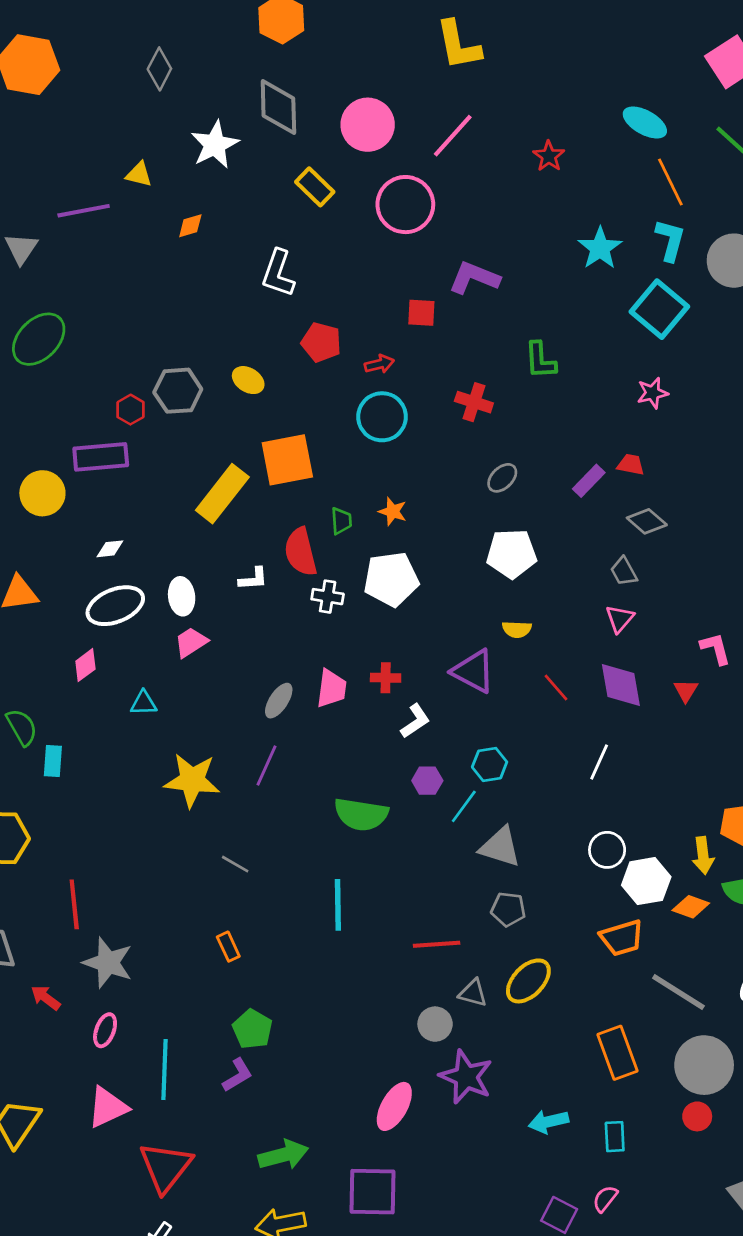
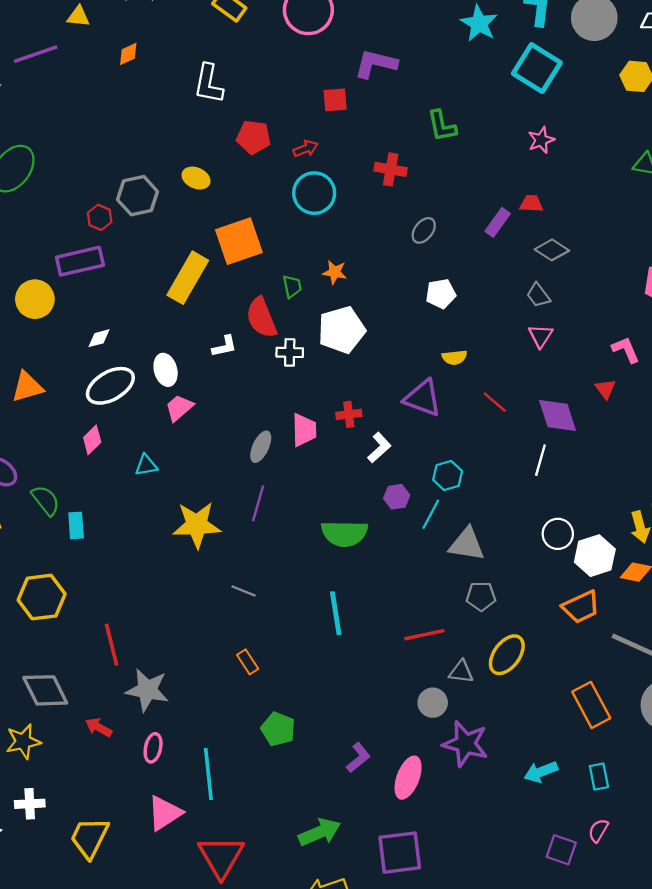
white pentagon: (512, 554) -> (441, 294), size x0.7
purple diamond: (621, 685) -> (558, 416), moved
purple L-shape: (238, 1075) -> (358, 758), moved

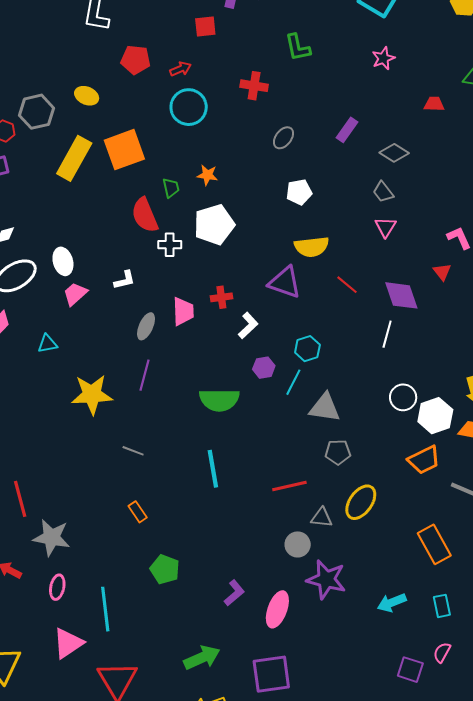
red trapezoid: (531, 204) -> (434, 104), moved
yellow rectangle: (188, 278) -> (74, 158), moved
white L-shape: (224, 346) -> (125, 280), moved
yellow semicircle: (454, 357) -> (312, 247), size x1.6

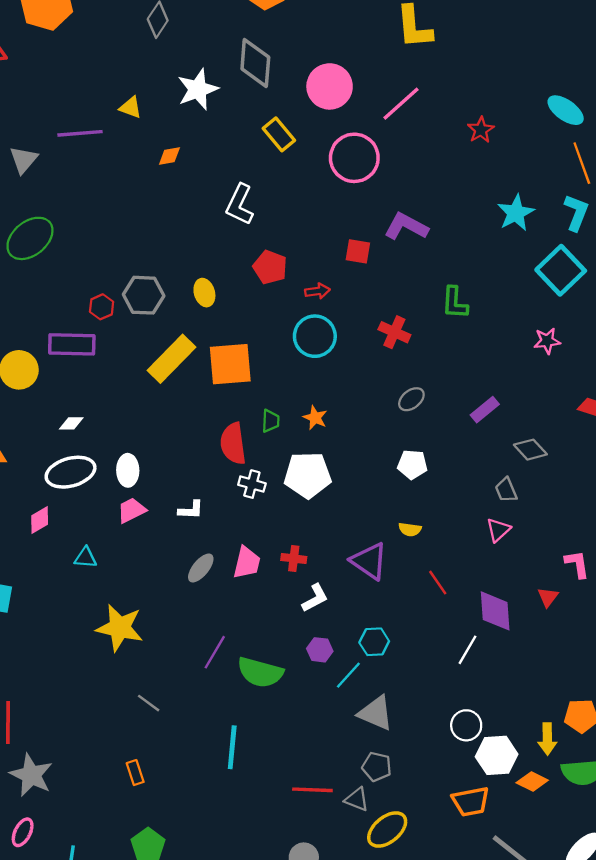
yellow ellipse: (87, 96) -> (204, 293), turned 35
yellow semicircle: (312, 247) -> (410, 529), size x0.6
purple line: (145, 375) -> (215, 652), moved
gray triangle: (322, 517) -> (357, 799), moved

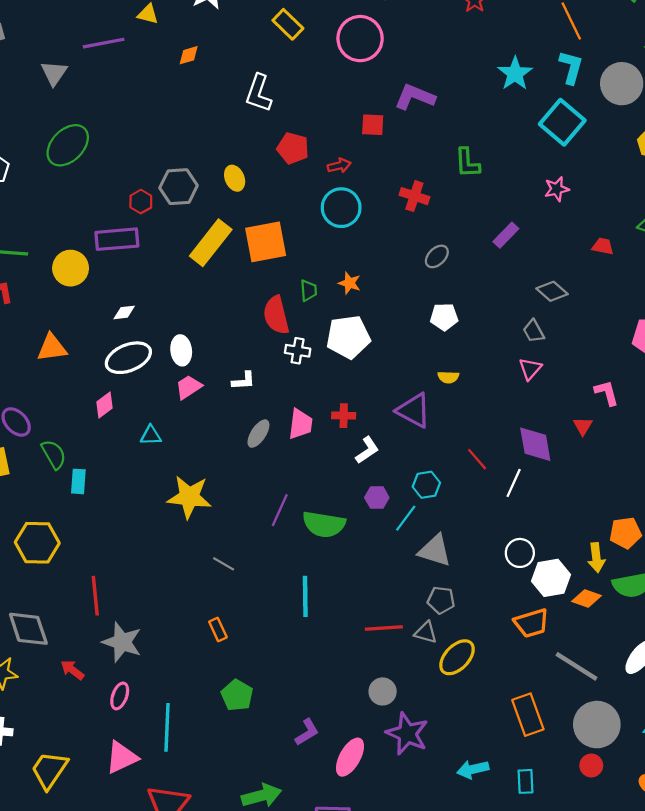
purple rectangle: (485, 410) -> (506, 235), moved
red line: (438, 583) -> (477, 459), moved

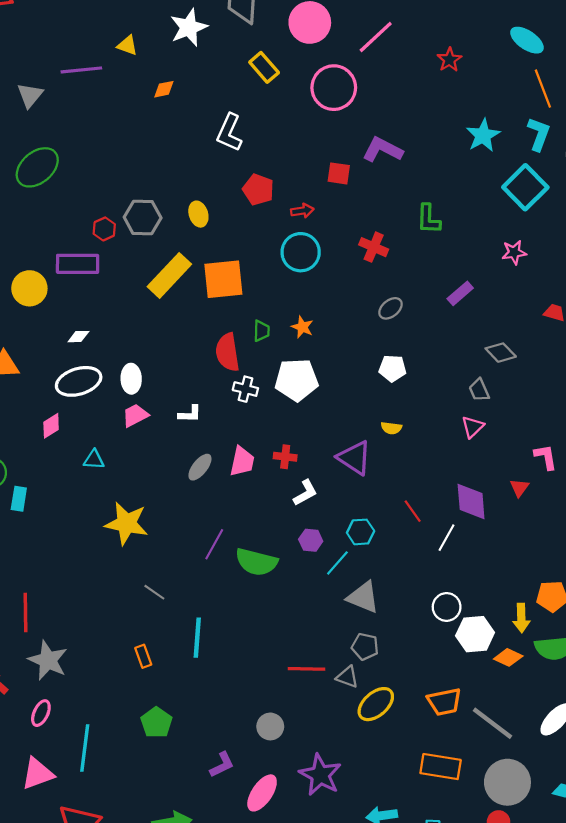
cyan line: (305, 596) -> (197, 638), moved
orange trapezoid: (531, 623) -> (444, 702), moved
gray circle: (383, 691) -> (270, 726), moved
orange rectangle: (528, 715) -> (441, 767), turned -66

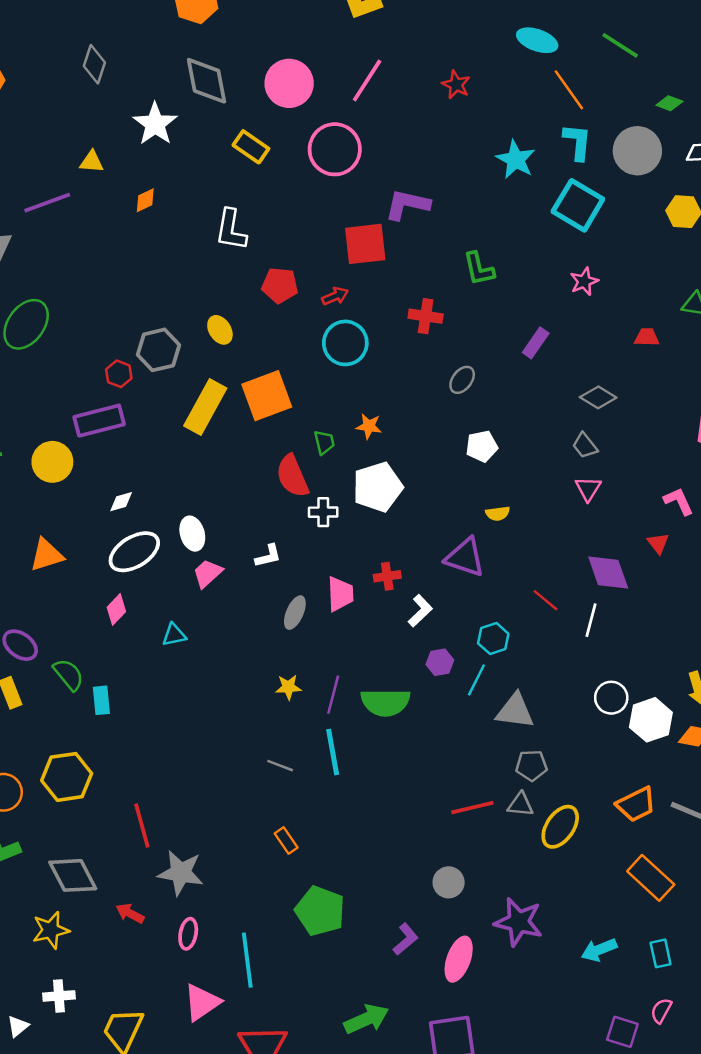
red square: (339, 173) -> (365, 244), size x1.6
yellow star: (127, 523) -> (288, 687), moved, size x0.5
cyan line: (197, 638) -> (333, 752), moved
green pentagon: (156, 723) -> (320, 911), size x1.4
orange rectangle: (441, 767) -> (651, 878), turned 48

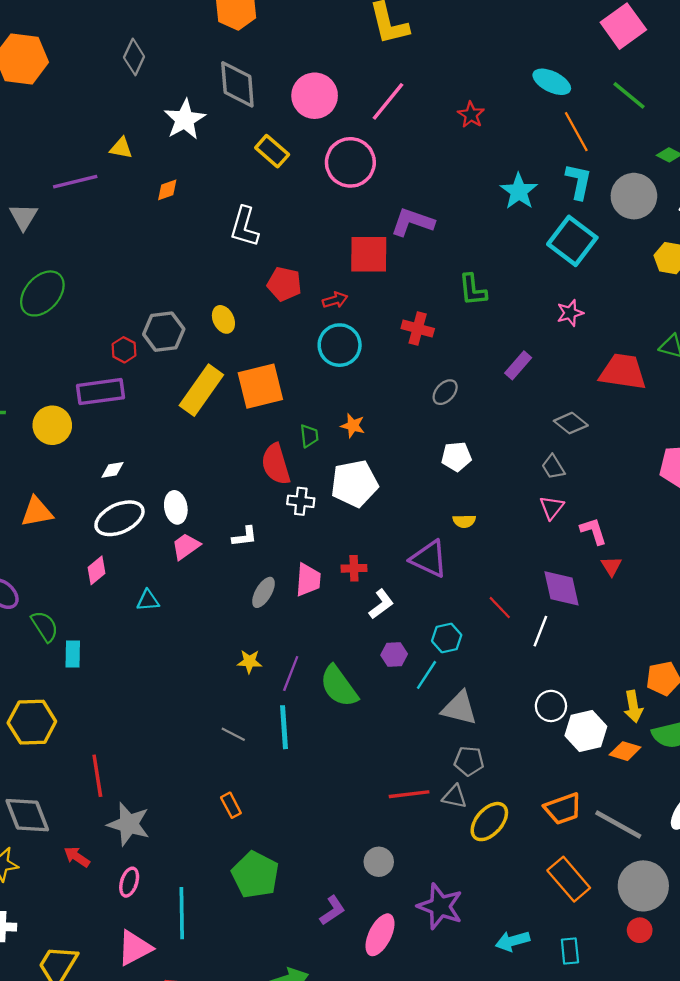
red trapezoid: (647, 337) -> (623, 372), size x2.0
pink L-shape: (679, 501) -> (593, 531), moved
green semicircle: (385, 702) -> (339, 686), turned 48

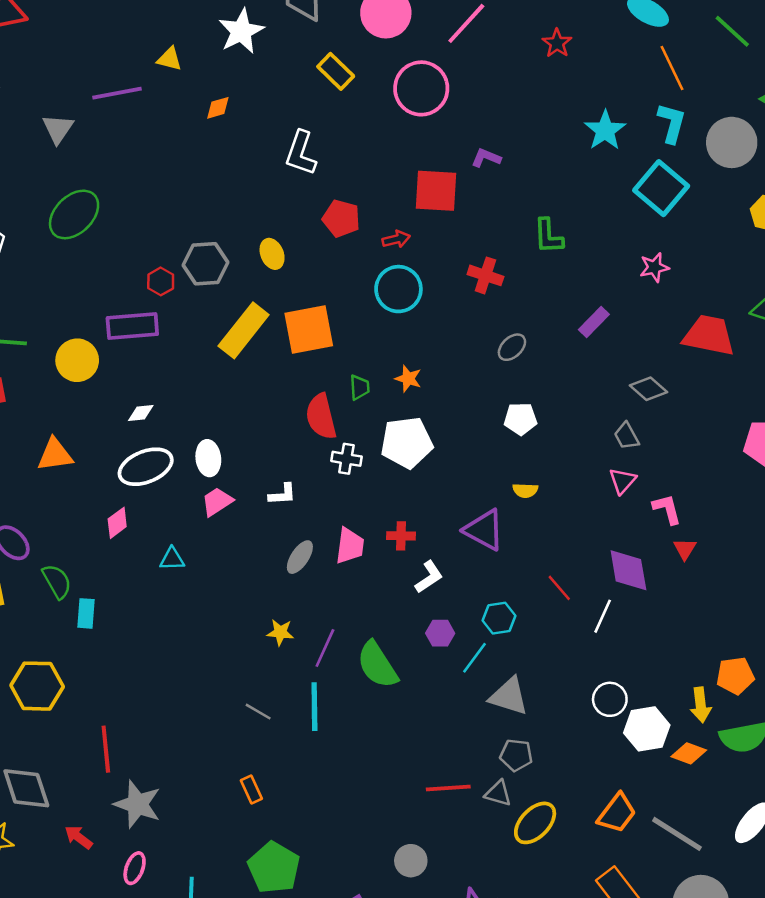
purple L-shape: (412, 222) -> (486, 158), size x0.6
orange trapezoid: (563, 809) -> (617, 813), turned -36

